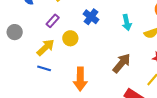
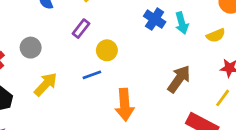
blue cross: (91, 17) -> (155, 19), moved
yellow arrow: (46, 47) -> (46, 84), moved
blue line: (44, 68) -> (92, 75), moved, turned -32

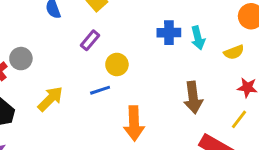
blue cross: (155, 19) -> (169, 33), turned -35
gray circle: (31, 48) -> (21, 59), moved
brown arrow: (179, 79) -> (193, 97), turned 136

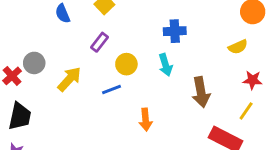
cyan arrow: (198, 38) -> (166, 65), moved
yellow arrow: (50, 99) -> (69, 79), moved
orange arrow: (134, 123) -> (146, 120), size x0.7

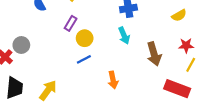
yellow circle: (126, 64) -> (85, 38), moved
yellow arrow: (69, 79) -> (48, 90), moved
red star: (252, 80) -> (186, 45), moved

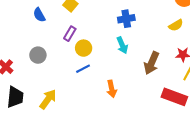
gray circle: (21, 45) -> (38, 55), moved
brown arrow: (154, 54) -> (152, 63), turned 40

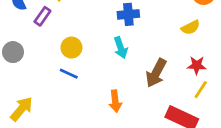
purple rectangle: (70, 34) -> (42, 16), moved
blue line: (83, 69) -> (69, 74), turned 48
orange arrow: (112, 89) -> (115, 101), moved

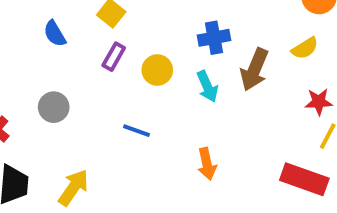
purple rectangle: (42, 16) -> (114, 57), moved
yellow circle: (71, 48) -> (157, 70), moved
brown arrow: (156, 73) -> (254, 70), moved

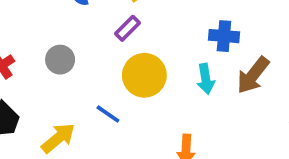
yellow circle: (157, 70) -> (144, 75), moved, size x1.5
blue line: (136, 131) -> (108, 114), moved

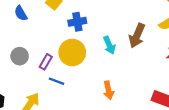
purple rectangle: (127, 28) -> (46, 62), moved
blue cross: (224, 36) -> (77, 22), moved

